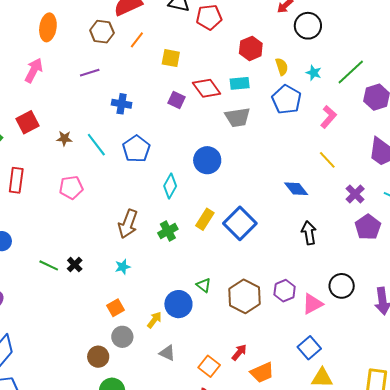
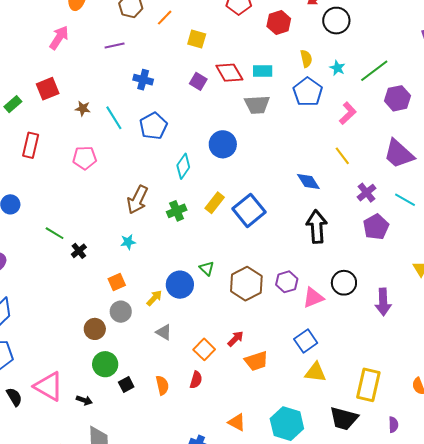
red hexagon: (251, 48) -> (279, 23), moved
black arrow: (309, 233) -> (317, 227), size x1.4
black cross: (75, 265) -> (79, 251), moved

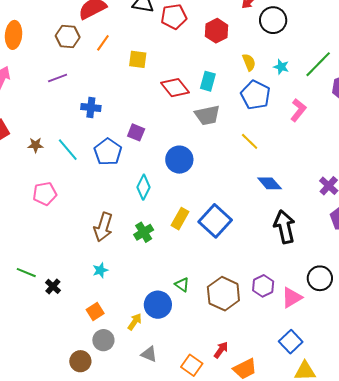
cyan rectangle: (263, 71) -> (208, 81), turned -66
purple square: (198, 81) -> (136, 132), moved
yellow line: (342, 156) -> (250, 141), moved

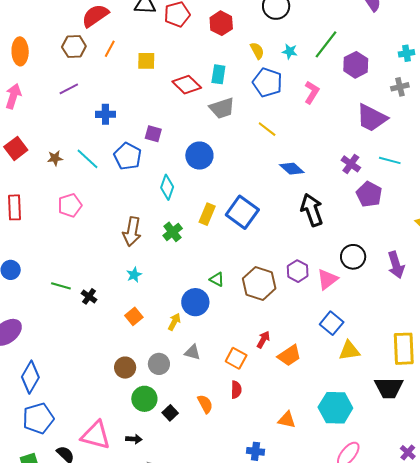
gray circle: (103, 340) -> (159, 364), moved

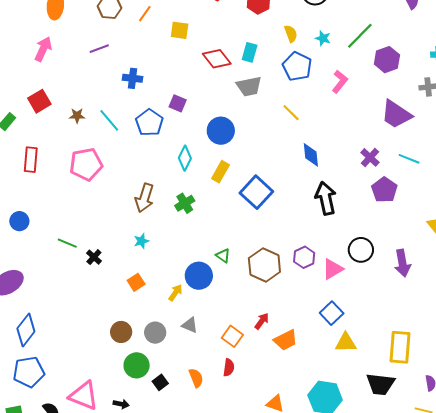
blue diamond: (292, 169) -> (311, 155), turned 35
pink pentagon: (70, 205) -> (86, 164), size x1.4
yellow rectangle: (207, 214) -> (220, 172), moved

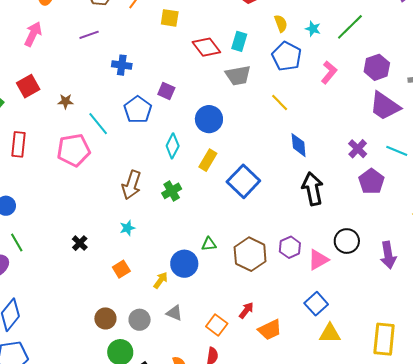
purple hexagon: (387, 60) -> (377, 67), moved
cyan line: (109, 120) -> (98, 124), moved
green line: (67, 243) -> (17, 242), moved, turned 36
green triangle: (223, 256) -> (209, 244), turned -42

